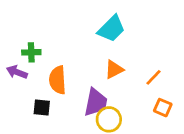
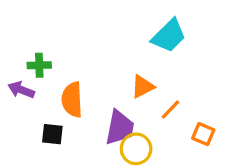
cyan trapezoid: (111, 29) -> (169, 36), moved
orange line: (154, 77) -> (170, 109), moved

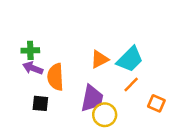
cyan trapezoid: (169, 36) -> (130, 59), moved
orange triangle: (143, 87) -> (100, 59), moved
purple arrow: (21, 90) -> (33, 68), moved

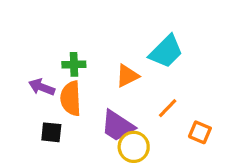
green cross: (30, 50) -> (74, 64), moved
cyan trapezoid: (130, 59) -> (166, 52), moved
purple trapezoid: (92, 98) -> (118, 126), turned 112

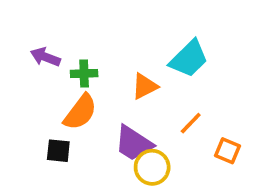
purple arrow: (42, 87) -> (45, 57), moved
orange semicircle: (71, 98) -> (80, 112), turned -140

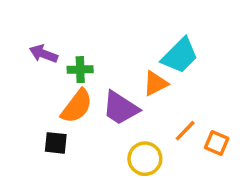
orange triangle: (145, 86) -> (155, 83), moved
orange line: (191, 123) -> (185, 131), moved
purple trapezoid: (134, 143) -> (120, 108), moved

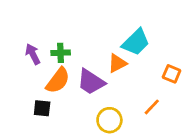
purple arrow: (44, 54) -> (33, 54), moved, turned 42
orange line: (185, 131) -> (152, 107), moved
orange square: (217, 143) -> (172, 74), moved

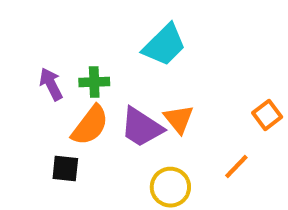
cyan trapezoid: (136, 42) -> (164, 45), moved
orange triangle: (117, 63) -> (179, 119), moved, turned -42
orange square: (172, 74) -> (267, 115), turned 30

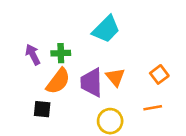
orange square: (267, 115) -> (159, 74), moved
purple trapezoid: (142, 127) -> (91, 82), turned 56
orange line: (236, 166) -> (153, 108), turned 36

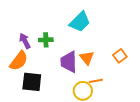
orange semicircle: (58, 81) -> (19, 61), moved
orange line: (153, 108) -> (96, 81), moved
black square: (42, 109) -> (32, 82), size x1.5

